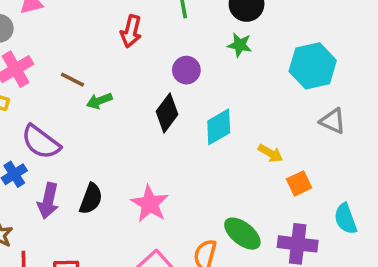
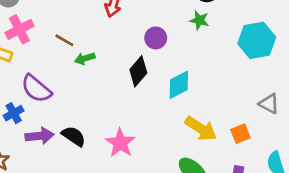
gray triangle: (333, 121) -> (269, 104), moved
yellow arrow: (270, 153) -> (201, 129), moved, size x1.6
black semicircle: (91, 199) -> (74, 136), turned -80
purple arrow: (48, 201) -> (39, 136), turned -112

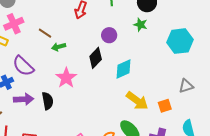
gray triangle: (269, 104) -> (186, 86), turned -49
black semicircle: (74, 136) -> (48, 101), turned 42
pink star: (120, 143) -> (66, 78), moved

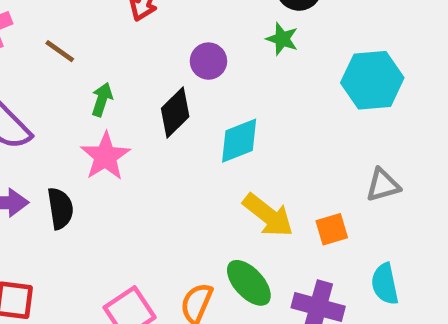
green arrow: (59, 47) -> (102, 99), moved, turned 120

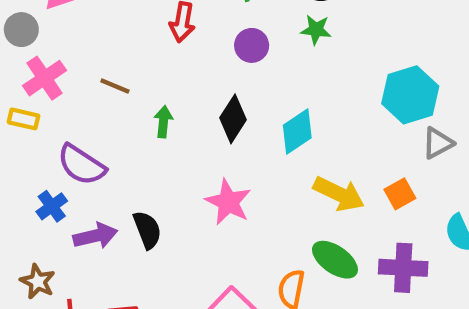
purple circle: (208, 61) -> (252, 45), moved
cyan hexagon: (372, 80) -> (410, 95), moved
pink star: (105, 156) -> (228, 202), moved

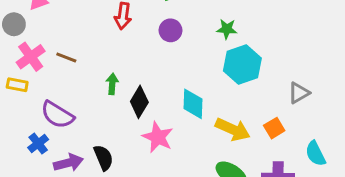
green star: (316, 30) -> (227, 29), moved
brown line: (115, 86) -> (66, 57), moved
cyan hexagon: (410, 95) -> (242, 65), moved
black diamond: (233, 119) -> (139, 102), moved
cyan diamond: (297, 132) -> (193, 104), moved, turned -52

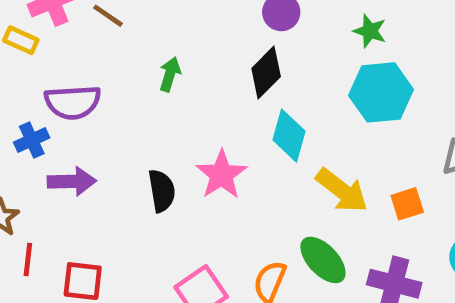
black diamond: (139, 102) -> (266, 73), moved
purple semicircle: (57, 115) -> (73, 102), turned -48
black semicircle: (103, 158) -> (162, 191), moved

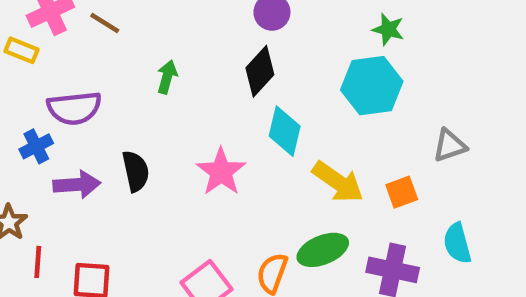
green star: (370, 31) -> (388, 29), moved
black semicircle: (162, 191) -> (136, 171), moved
green ellipse: (323, 260) -> (323, 250), turned -66

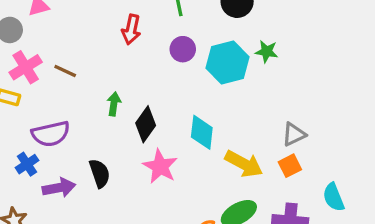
black diamond: (260, 71) -> (146, 124), moved
cyan hexagon: (372, 86) -> (228, 63), moved
gray triangle: (450, 146) -> (294, 134), moved

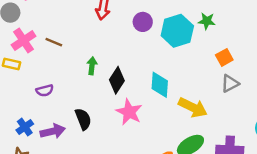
purple semicircle: (51, 134) -> (45, 90), size x0.6
blue cross: (27, 164) -> (25, 127), moved
orange square: (290, 166) -> (224, 57), moved

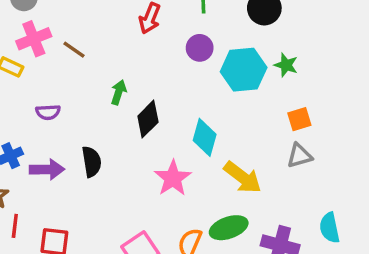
pink star: (129, 112) -> (173, 178), moved

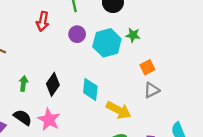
green arrow: (119, 92) -> (23, 83), moved
black semicircle: (92, 162) -> (23, 117), turned -36
pink star: (173, 178) -> (49, 120), moved

